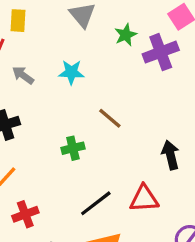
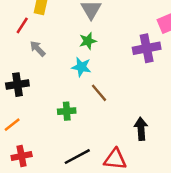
green star: (126, 35) -> (88, 41), moved
cyan star: (71, 72) -> (81, 67), moved

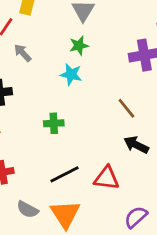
brown line: (99, 93) -> (126, 108), moved
black arrow: (141, 129) -> (136, 145), turned -60

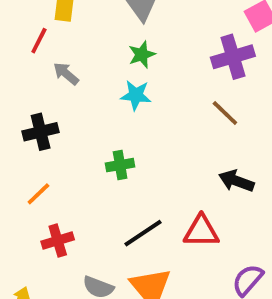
brown line: (126, 108) -> (225, 113), moved

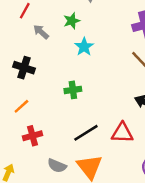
green star: (142, 54) -> (72, 21), moved
cyan star: (136, 95) -> (84, 47), turned 30
black cross: (41, 132) -> (24, 68), turned 30

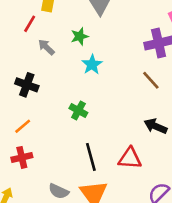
green cross: (73, 90) -> (78, 111), turned 35
black line: (86, 133) -> (91, 157), turned -75
red cross: (33, 136) -> (22, 157), moved

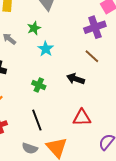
black arrow: (156, 126) -> (76, 79), moved
black line: (91, 157) -> (37, 120), moved

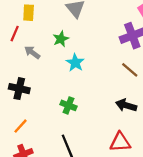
black arrow: (76, 79) -> (126, 105), moved

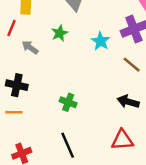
cyan star: (75, 63) -> (101, 41), moved
orange line: (20, 126) -> (14, 112), moved, turned 49

